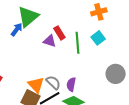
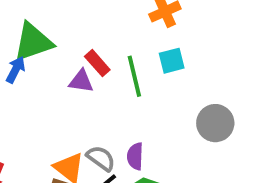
green triangle: (28, 17) -> (33, 42), turned 30
cyan square: (98, 38) -> (172, 61), turned 32

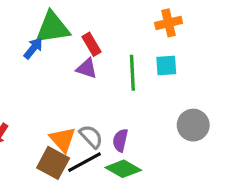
red rectangle: (97, 63) -> (92, 44), moved

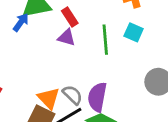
cyan square: (166, 66) -> (134, 32), turned 30
purple semicircle: (120, 140) -> (97, 97), size x1.5

